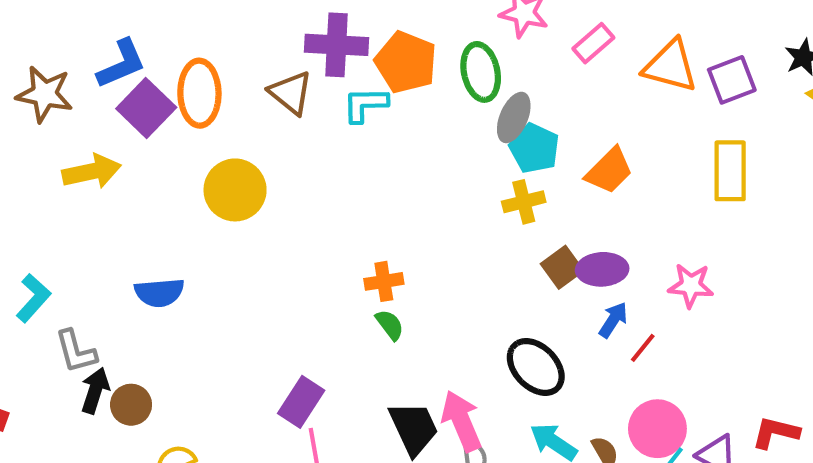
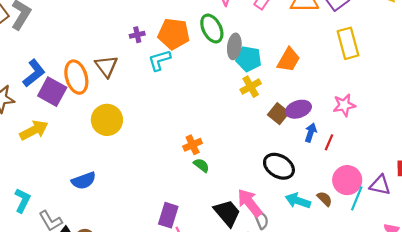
purple cross: (336, 45) -> (137, 35), size x0.5
brown triangle: (291, 93) -> (106, 66), moved, turned 30

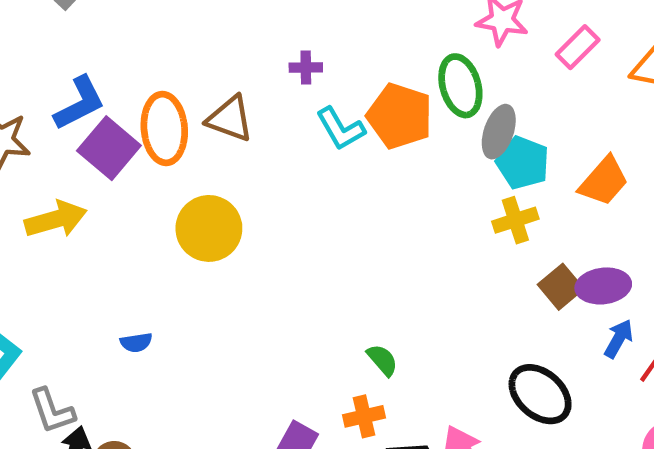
orange pentagon: (174, 34) -> (400, 116), moved
cyan L-shape: (159, 60) -> (341, 129), turned -115
brown triangle: (106, 66) -> (230, 119), turned -45
orange cross: (193, 145) -> (364, 416), moved
blue semicircle: (84, 181) -> (136, 342), size x0.6

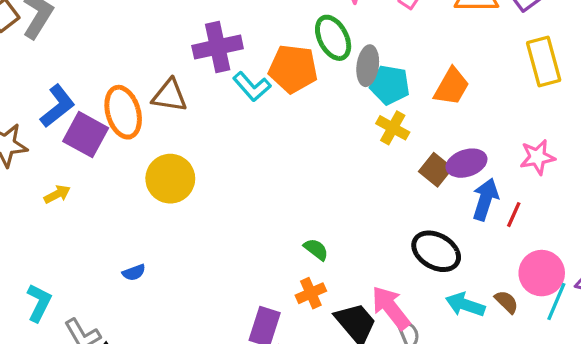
purple cross: (306, 68) -> (218, 47), size x2.0
yellow arrow: (56, 219) -> (57, 194), size x0.6
yellow cross: (515, 220) -> (393, 128), turned -32
blue arrow: (619, 339) -> (485, 199), size x1.4

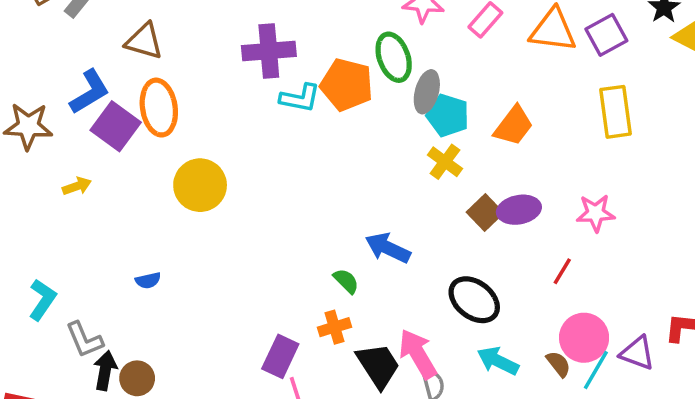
cyan L-shape: (252, 87) -> (300, 98), turned -45
brown triangle: (170, 96) -> (144, 41), moved
blue arrow: (485, 199) -> (388, 248), moved, turned -90
brown semicircle: (507, 302) -> (558, 364), moved

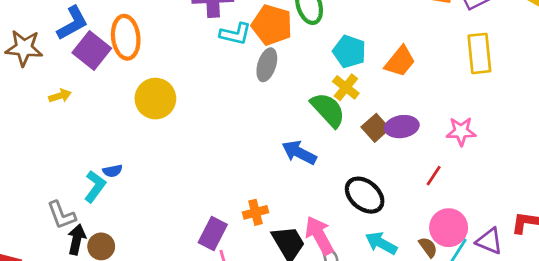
gray ellipse: (427, 92) -> (267, 65), moved
green semicircle: (346, 281) -> (328, 110), moved, size x1.8
cyan L-shape: (42, 300) -> (95, 186), moved

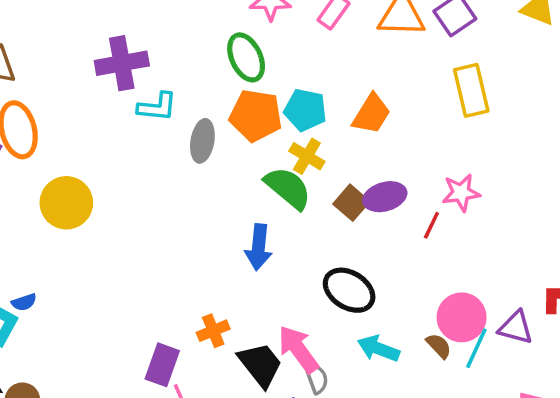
orange pentagon: (272, 25) -> (256, 116), moved
blue arrow: (299, 153) -> (259, 247), turned -104
red line: (434, 176) -> (431, 225), moved

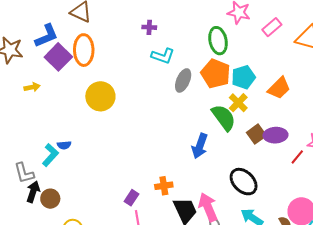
purple cross: (122, 63) -> (149, 27), size x0.5
cyan pentagon: (305, 110) -> (243, 77), turned 30
purple rectangle: (162, 365) -> (131, 198), size x0.7

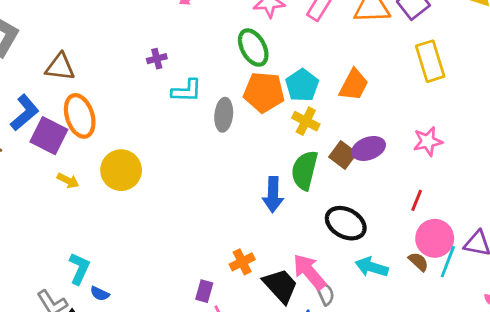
yellow arrow: (32, 87) -> (68, 181), moved, turned 56
green semicircle: (224, 118) -> (304, 170), moved, turned -112
blue semicircle: (64, 145) -> (100, 294), moved, turned 48
red line: (297, 157) -> (417, 200), moved

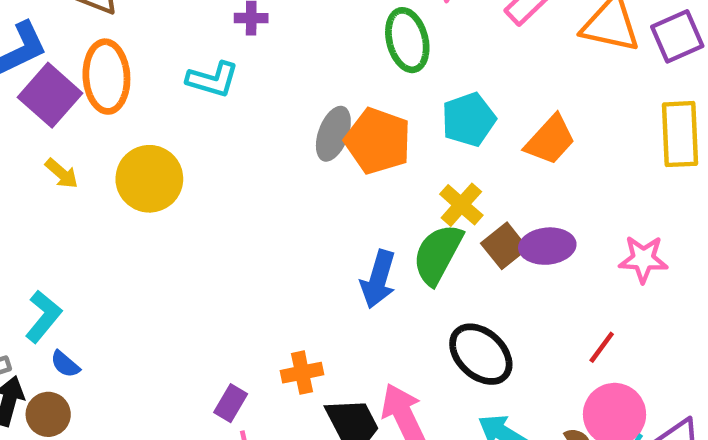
cyan L-shape: (187, 91) -> (213, 79), moved
orange pentagon: (264, 92) -> (378, 141), moved
yellow cross: (306, 121) -> (461, 205), moved

